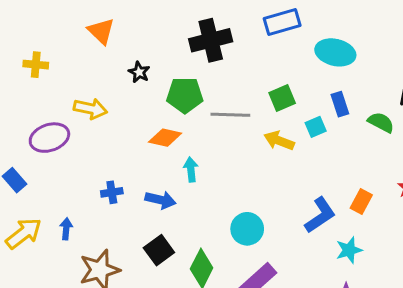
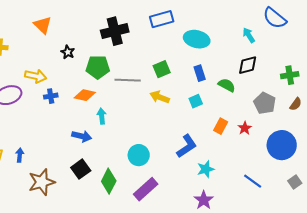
cyan square: (316, 127) -> (196, 101), moved
blue cross: (112, 192) -> (51, 96), moved
orange rectangle: (361, 201) -> (221, 126), moved

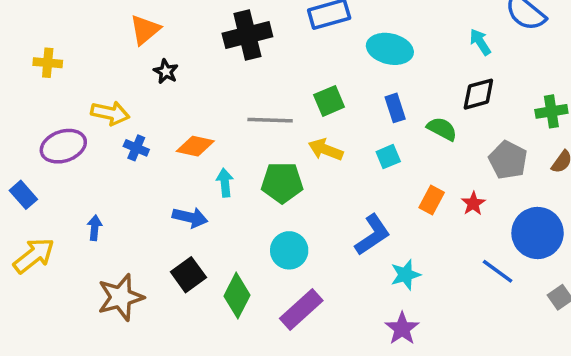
orange triangle: (43, 25) -> (145, 30), moved, turned 36
green pentagon: (98, 67) -> (282, 183), moved
blue cross: (51, 96) -> (136, 148), turned 32
blue arrow: (20, 155) -> (95, 228), moved
blue line: (253, 181) -> (498, 271), moved

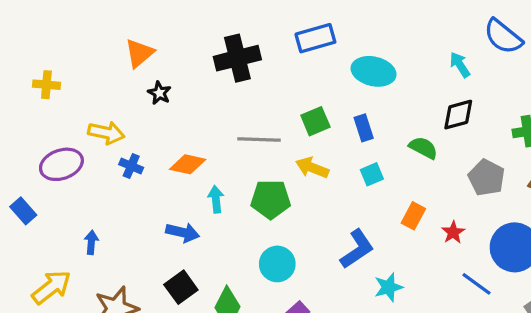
blue rectangle: (395, 108) -> (364, 128), moved
red star: (473, 203) -> (453, 232), moved
yellow arrow: (34, 256) -> (51, 287), moved

